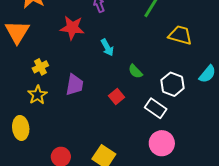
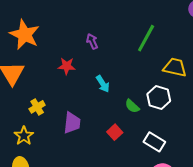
red star: (72, 28) -> (67, 66), size x0.7
white hexagon: (172, 84) -> (159, 97), moved
yellow star: (38, 95) -> (24, 136), moved

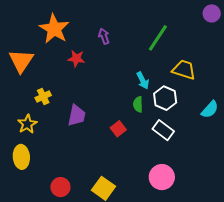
orange star: (25, 35) -> (54, 29), moved
cyan arrow: (103, 84) -> (143, 80), moved
green semicircle: (132, 106) -> (138, 104), turned 42
white rectangle: (154, 142) -> (163, 130), moved

